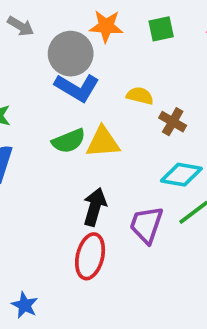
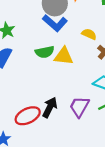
black arrow: (95, 207) -> (50, 107), moved
red ellipse: (90, 256) -> (28, 116), moved, turned 40

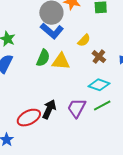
yellow semicircle: (89, 34) -> (84, 40), turned 112
green semicircle: (45, 52) -> (43, 58), turned -54

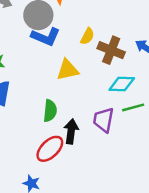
brown cross: (99, 57) -> (111, 50), size x1.5
green semicircle: (43, 58) -> (50, 111), moved
green line: (102, 105) -> (133, 107), turned 30

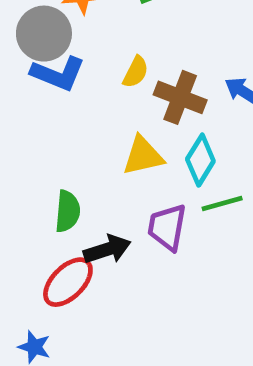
yellow triangle: (67, 70) -> (143, 156), moved
cyan diamond: (122, 84) -> (200, 160), turned -60
black arrow: (71, 131) -> (107, 249), turned 65

